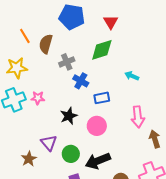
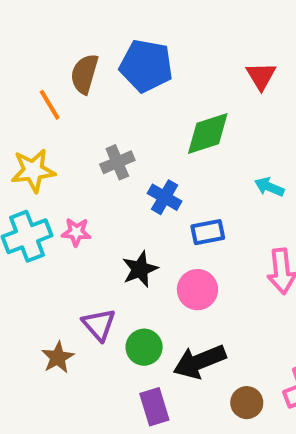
red triangle: (111, 22) -> (261, 76), moved
brown semicircle: (46, 44) -> (84, 74), moved
gray cross: (67, 62) -> (117, 162), moved

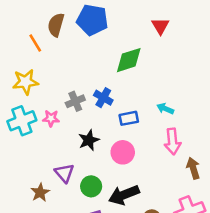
gray cross: (117, 162) -> (75, 101), moved
cyan arrow: (269, 187) -> (165, 109), moved

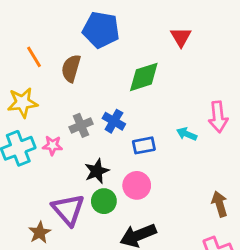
brown semicircle: (56, 25) -> (71, 68), moved
pink arrow: (173, 141) -> (218, 117), moved
purple triangle: (64, 173) -> (68, 210), size x1.4
green circle: (91, 186) -> (104, 201), moved

